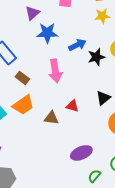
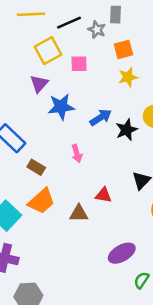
pink arrow: (55, 71) -> (77, 153), size x0.6

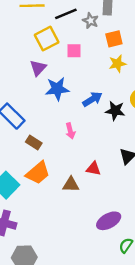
black star: (126, 130) -> (115, 111), turned 30

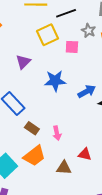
gray star: (91, 21) -> (89, 31), moved
purple triangle: (38, 68) -> (23, 62), moved
pink arrow: (70, 131) -> (57, 133), moved

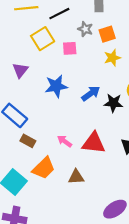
brown rectangle: (32, 128) -> (28, 141), moved
pink arrow: (57, 133) -> (65, 141), turned 144
red triangle: (85, 154) -> (94, 143), moved, size x1.6

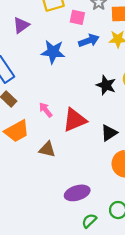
blue arrow: (91, 94) -> (89, 41), moved
red triangle: (94, 143) -> (75, 120), turned -45

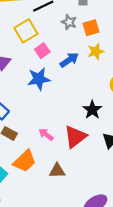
pink square: (77, 17) -> (42, 51), moved, turned -32
black star: (106, 85) -> (92, 110), moved, turned 30

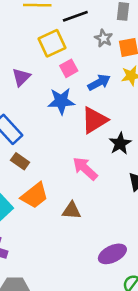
pink arrow: (46, 135) -> (85, 168), moved, size x1.5
red triangle: (75, 137) -> (94, 120), moved

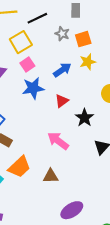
pink square: (69, 68) -> (27, 65), moved
red triangle: (94, 120) -> (62, 101), size x0.6
purple ellipse: (112, 254) -> (72, 210), moved

